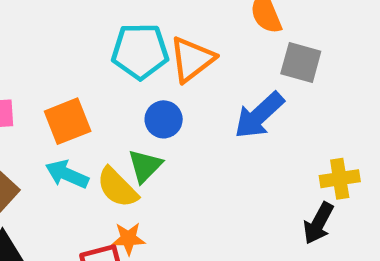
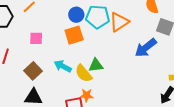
blue circle: (164, 119) -> (76, 15), moved
orange square: (68, 121) -> (74, 35), moved
green triangle: (145, 166) -> (96, 65), turned 35

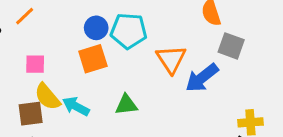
orange triangle: (119, 22) -> (171, 59), moved, turned -30
brown square: (33, 71) -> (31, 114), turned 36
yellow semicircle: (84, 73) -> (47, 97), moved

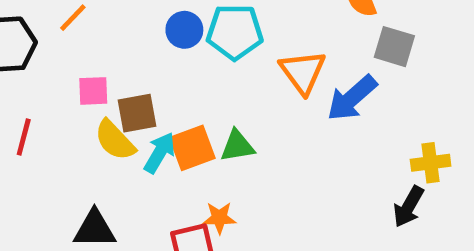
orange square: (93, 59) -> (192, 148), moved
cyan arrow: (76, 106) -> (160, 153), turned 96
brown square: (31, 114) -> (137, 113), moved

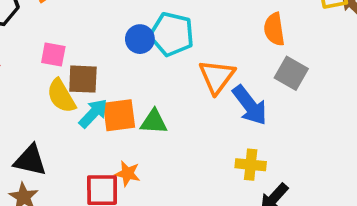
blue circle: (184, 30) -> (140, 39), moved
blue arrow: (352, 98) -> (250, 105), turned -99
yellow cross: (431, 163) -> (251, 165), moved

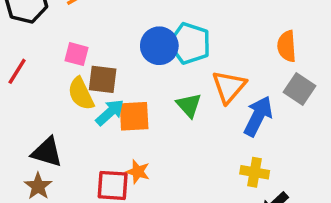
blue circle: (140, 39) -> (159, 46), size x1.4
blue arrow: (250, 105) -> (258, 116), turned -120
green triangle: (154, 122) -> (189, 105), moved, turned 40

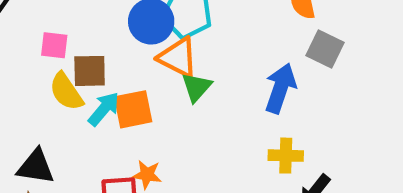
orange triangle: (229, 87) -> (178, 57), moved, turned -36
green triangle: (189, 105) -> (196, 87), turned 32

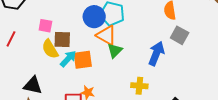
yellow cross: (286, 156) -> (139, 86), moved

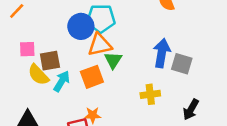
orange triangle: (106, 35) -> (100, 45), turned -30
gray square: (180, 35) -> (182, 64), moved
orange square: (83, 60) -> (92, 77), moved

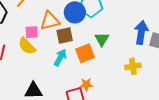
orange triangle: (100, 45) -> (50, 21), moved
brown square: (50, 61) -> (65, 36), moved
yellow semicircle: (38, 75) -> (27, 46), moved

